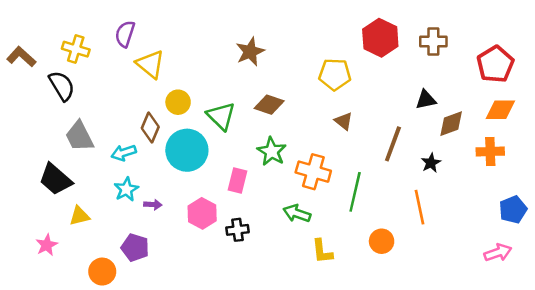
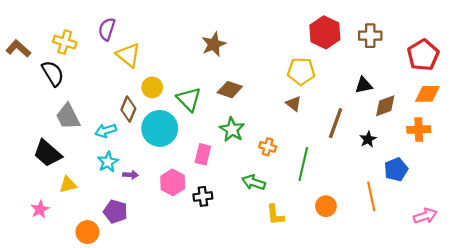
yellow pentagon: (335, 74) -> (301, 71), moved
orange cross: (313, 172) -> (268, 147), size x0.6
orange line: (419, 207) -> (371, 196), moved
blue pentagon: (513, 210) -> (396, 169), moved

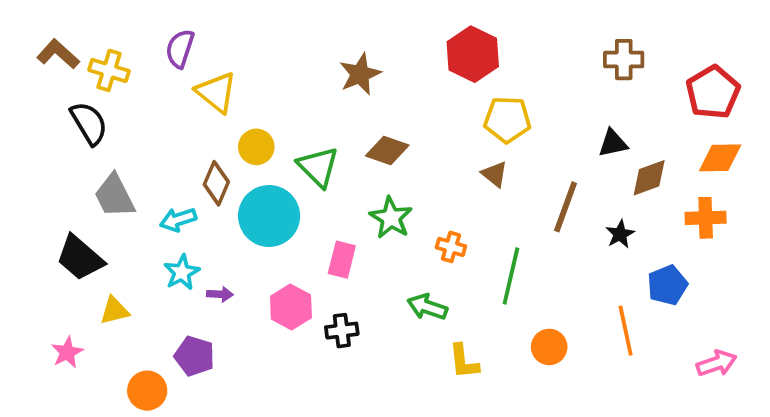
red hexagon: (325, 32) -> (473, 54), moved
brown L-shape: (18, 49) -> (58, 54), moved

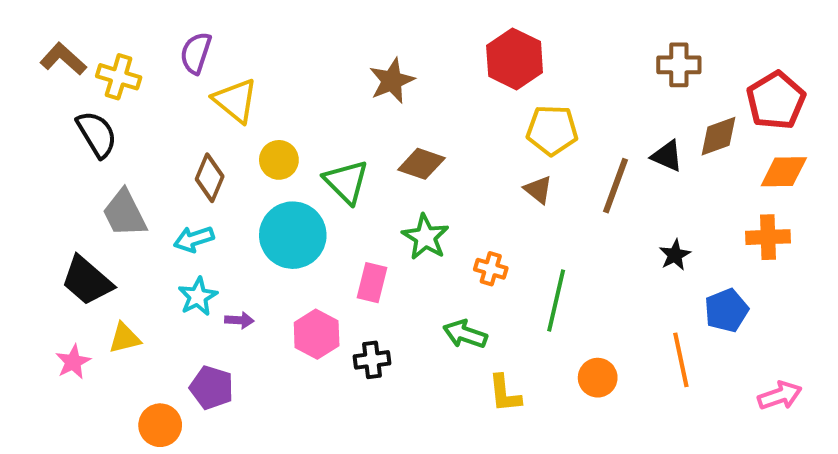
black triangle: (613, 143) -> (667, 156), turned 36
brown diamond: (649, 178) -> (718, 136), moved
brown diamond: (216, 183) -> (210, 178), moved
brown line: (566, 207) -> (615, 186), moved
pink star: (67, 352) -> (73, 362), moved

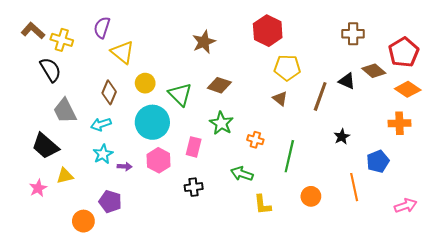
brown diamond: (718, 136) -> (374, 71), turned 60
orange diamond: (784, 172) -> (408, 89), turned 35
black star: (675, 255) -> (342, 137), moved
pink hexagon: (317, 334) -> (159, 160), moved

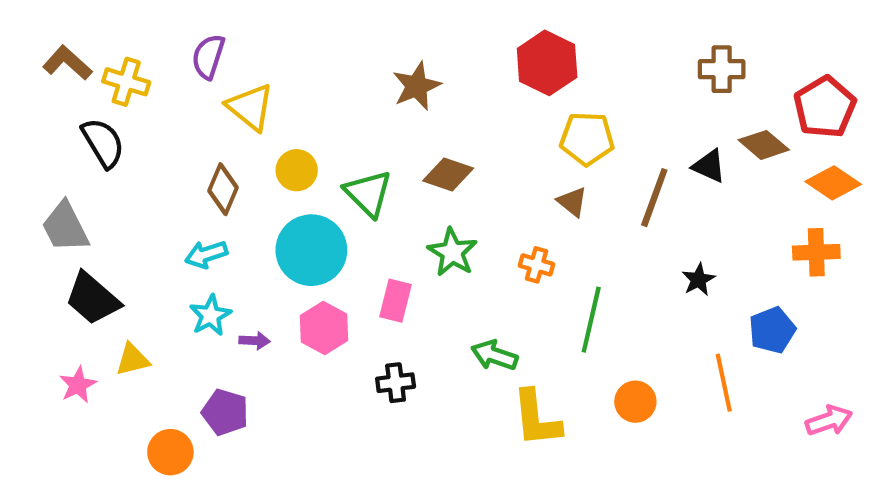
gray trapezoid: (65, 111) -> (65, 227), moved
orange cross: (255, 140) -> (536, 265), moved
yellow L-shape: (263, 205) -> (536, 418), size x1.4

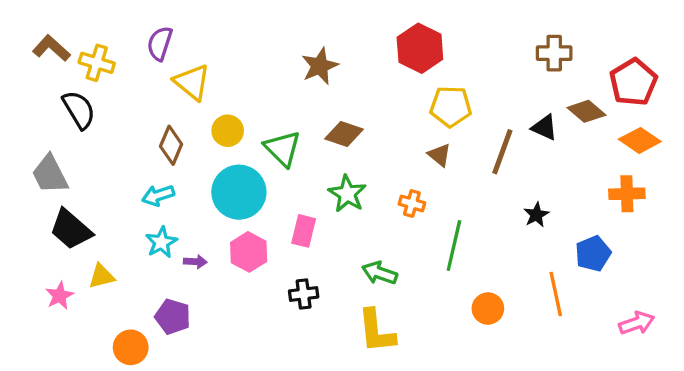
yellow L-shape: (536, 418) -> (376, 331), moved

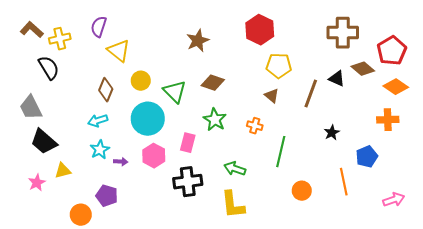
brown cross: (554, 53) -> (343, 33), size x1.4
yellow cross: (97, 63) -> (60, 39), turned -30
black cross: (304, 294) -> (188, 182), size x1.6

